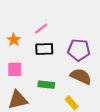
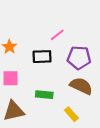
pink line: (41, 29) -> (57, 35), moved

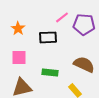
purple pentagon: (79, 58) -> (84, 24), moved

